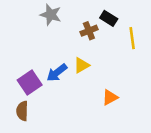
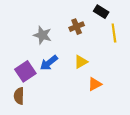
gray star: (51, 15) -> (42, 35), moved
black rectangle: (109, 18) -> (101, 12), moved
yellow triangle: (82, 65) -> (81, 62), moved

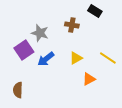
brown cross: (77, 27) -> (72, 25), turned 32
yellow line: (114, 33) -> (108, 58), moved, turned -48
purple square: (25, 71) -> (24, 50), moved

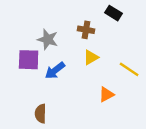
purple square: (24, 50) -> (29, 60), turned 36
yellow triangle: (76, 58) -> (91, 57), moved
brown semicircle: (18, 90) -> (41, 114), moved

